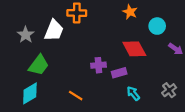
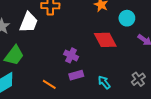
purple cross: (98, 65) -> (71, 55), turned 32
purple rectangle: (119, 73) -> (76, 75), moved

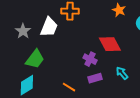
red diamond: (105, 40) -> (110, 44), moved
cyan arrow: (104, 82) -> (122, 73), moved

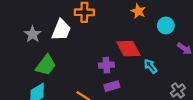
purple cross: (90, 59) -> (106, 65), turned -32
cyan arrow: (122, 73) -> (150, 66), moved

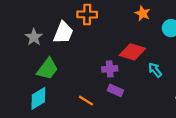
red diamond: (128, 49) -> (132, 52), turned -45
purple rectangle: (112, 86) -> (115, 90), turned 40

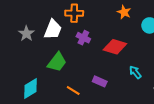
green trapezoid: (47, 69) -> (57, 62), moved
purple cross: (110, 69) -> (83, 38), moved, turned 32
cyan arrow: (155, 70) -> (135, 72), moved

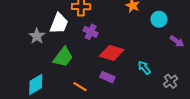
gray star: (26, 34) -> (37, 36), moved
red diamond: (115, 47) -> (112, 53), moved

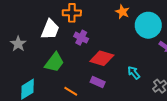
cyan circle: (159, 19) -> (148, 25), size x1.6
gray star: (37, 36) -> (18, 44), moved

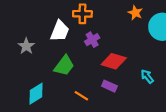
purple cross: (81, 38) -> (92, 40), turned 32

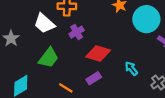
white trapezoid: (60, 31) -> (44, 23), turned 110
purple rectangle: (109, 86) -> (94, 78), turned -56

